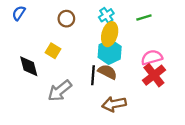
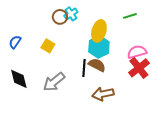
blue semicircle: (19, 13) -> (15, 42), moved
cyan cross: (106, 15) -> (71, 14), moved
black diamond: (29, 66) -> (19, 79), moved

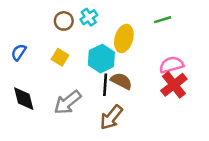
brown circle: (60, 17) -> (64, 21), moved
cyan hexagon: (99, 47) -> (101, 59), moved
brown arrow: (103, 94) -> (111, 117), moved, turned -40

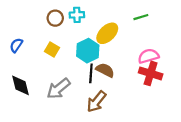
cyan cross: (89, 17) -> (77, 15), turned 32
yellow ellipse: (124, 38) -> (107, 33), turned 30
red cross: (174, 85) -> (151, 73), turned -35

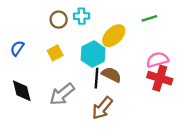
yellow square: (52, 50) -> (55, 53), turned 32

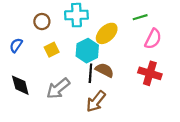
cyan cross: (82, 16) -> (76, 15), size x1.5
brown circle: (59, 20) -> (42, 22), moved
pink semicircle: (157, 60) -> (153, 39), moved, turned 132

